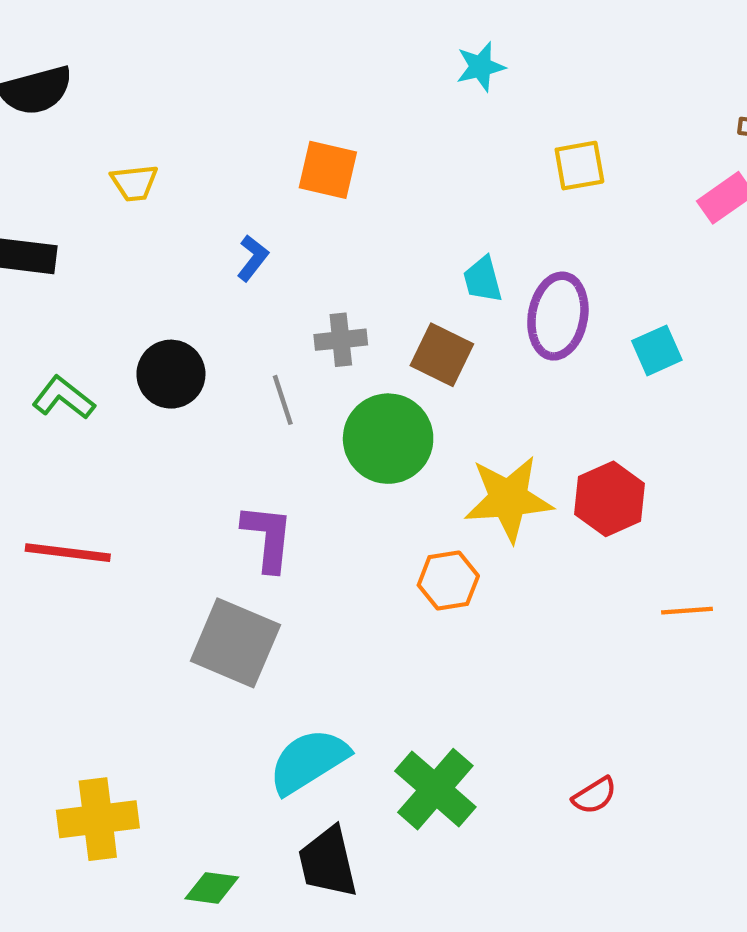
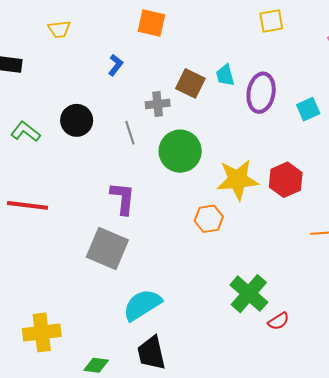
brown square: (442, 355) -> (190, 83), moved
green cross: (435, 789) -> (249, 294), moved

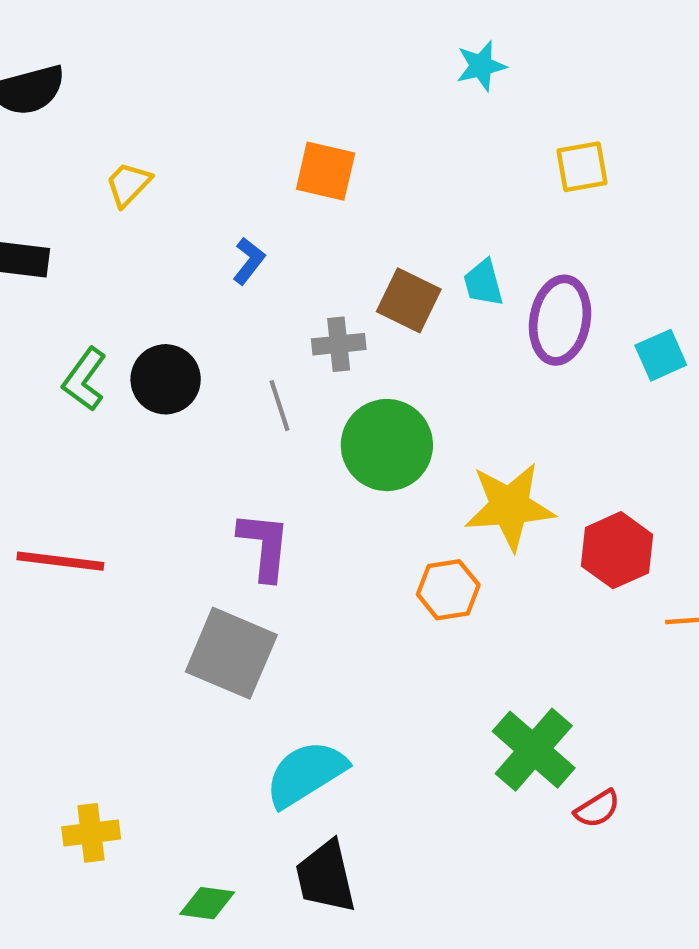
yellow trapezoid: (59, 29) -> (128, 184), turned 140
green L-shape: (25, 132) -> (84, 379), moved, turned -92
red hexagon: (286, 180) -> (617, 550), moved
yellow cross: (42, 332) -> (91, 833), size x0.7

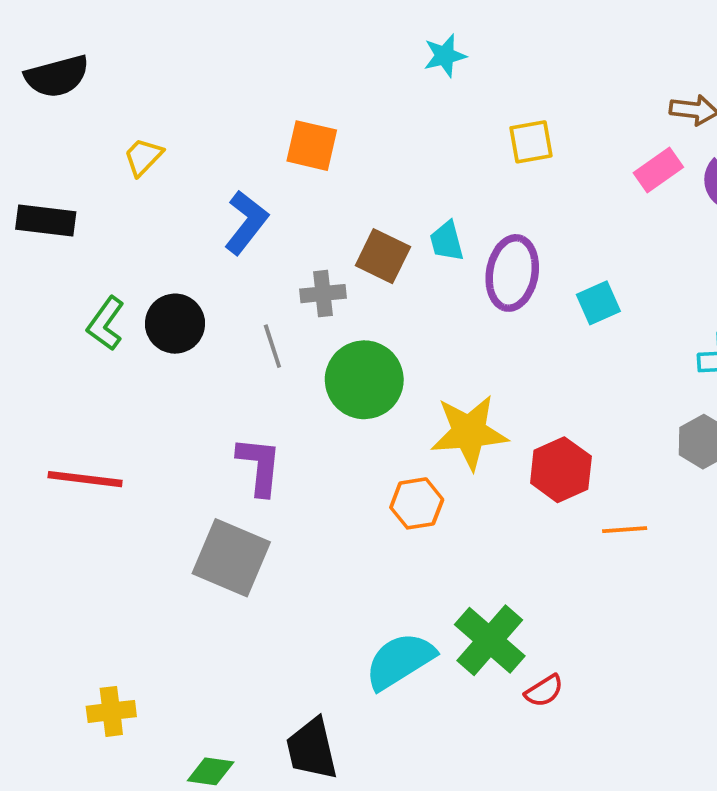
blue L-shape: (249, 261) -> (246, 222), size x1.6
cyan semicircle: (306, 774) -> (400, 661), moved

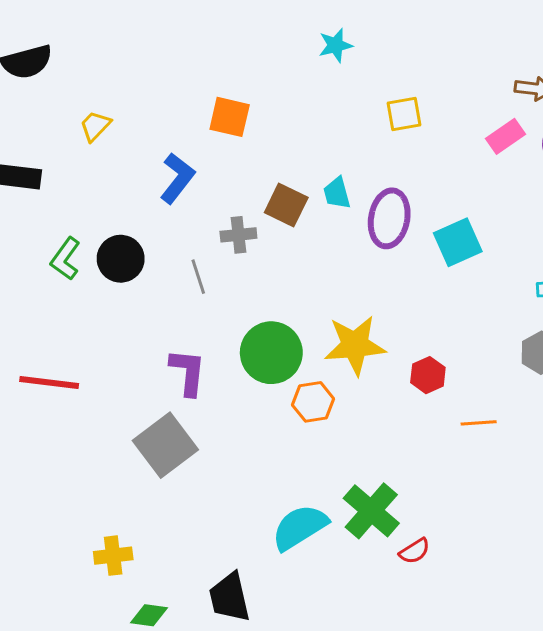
cyan square: (598, 303) -> (458, 242), size x1.4
green circle: (364, 380) -> (271, 353), moved
red hexagon: (561, 470) -> (428, 375), size x0.7
gray square: (231, 558) -> (165, 445), turned 30
yellow cross: (111, 711) -> (113, 556), moved

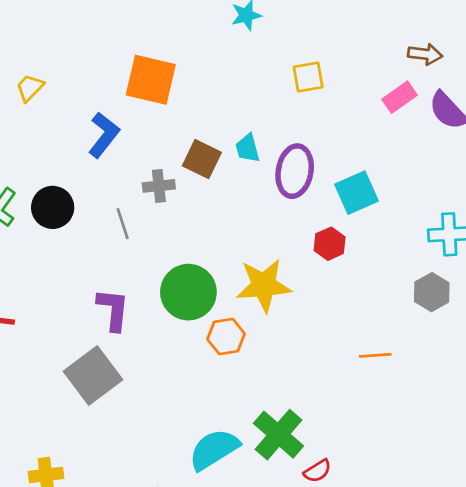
orange square: (230, 117) -> (151, 80), size x1.4
red hexagon: (428, 375) -> (330, 244), moved

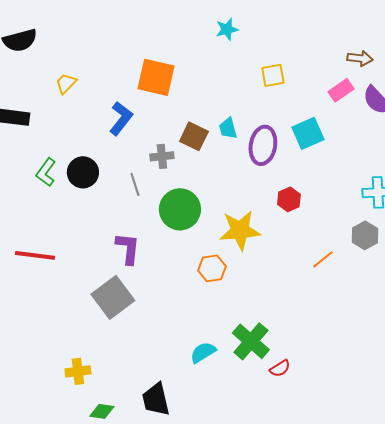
cyan square: (356, 193) -> (308, 133), moved
green circle: (188, 292) -> (180, 209), moved
orange line: (375, 355) -> (323, 259), moved, turned -35
cyan semicircle: (214, 449) -> (203, 352), size x0.7

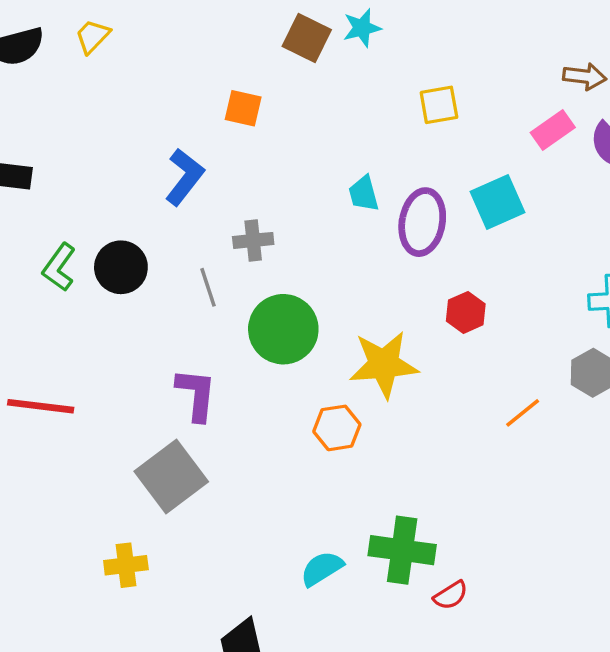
orange square: (156, 77) -> (243, 108), size x0.6
yellow trapezoid: (66, 83) -> (93, 36), moved
brown square: (194, 136) -> (307, 38), moved
green cross: (251, 341) -> (402, 550), turned -33
yellow cross: (78, 371) -> (126, 565), moved

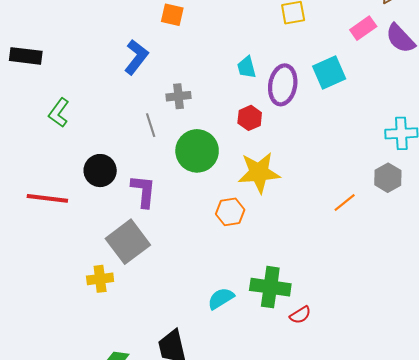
black circle: (121, 267) -> (100, 171), moved
red hexagon: (466, 312) -> (250, 118), moved
yellow cross: (126, 565) -> (100, 279), moved

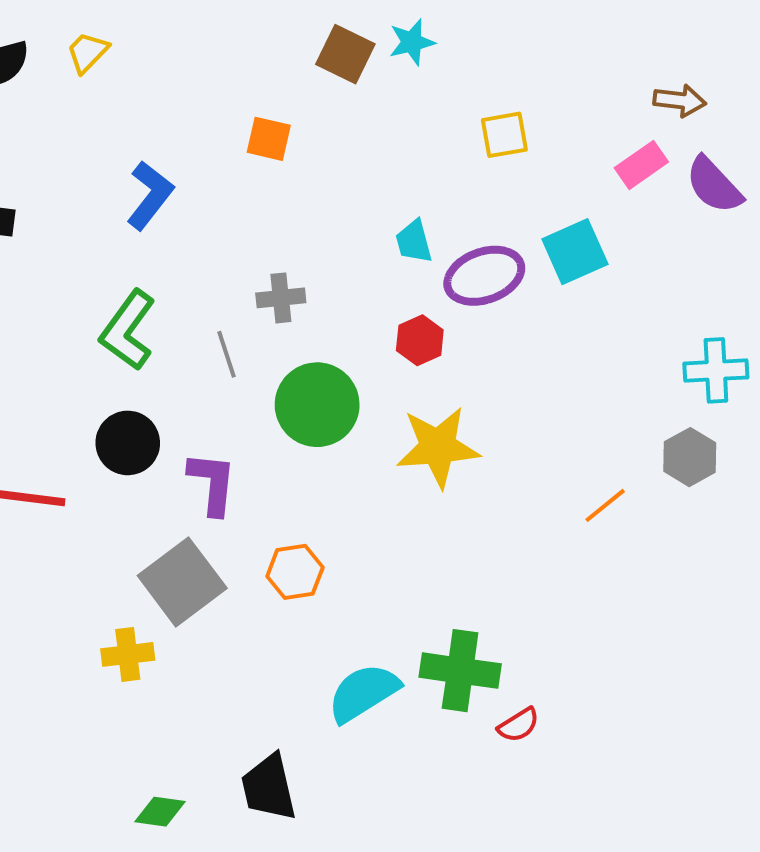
blue L-shape: (136, 57) -> (150, 195), moved
purple ellipse: (283, 85) -> (484, 276), turned 60
green L-shape: (59, 113) -> (128, 330), moved, size x1.4
orange hexagon: (230, 212) -> (295, 572), moved
cyan semicircle: (221, 298) -> (363, 693), size x1.4

